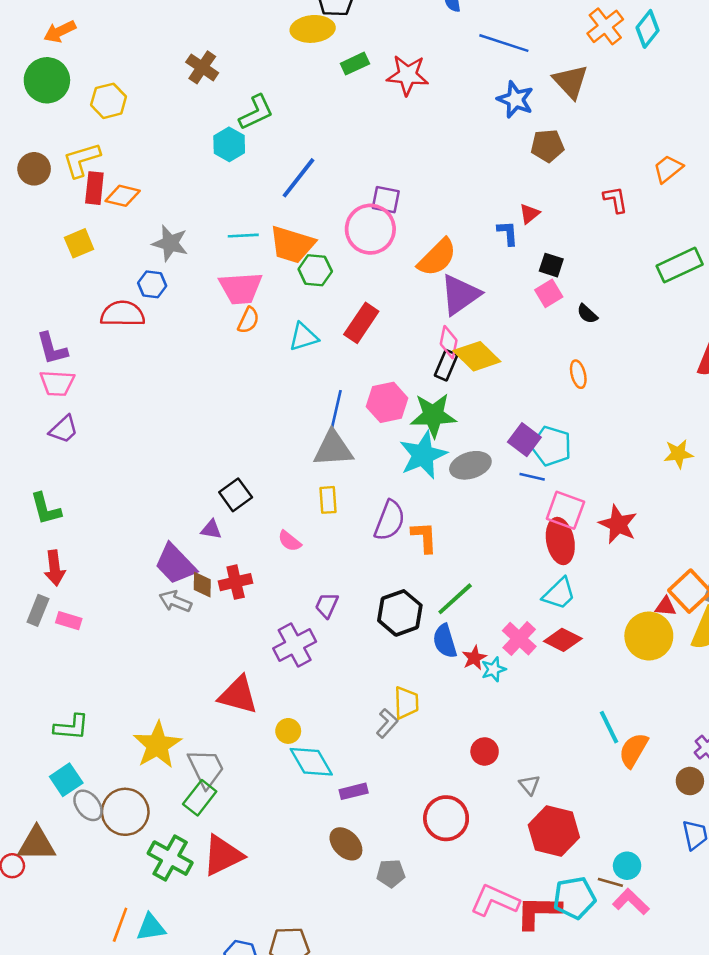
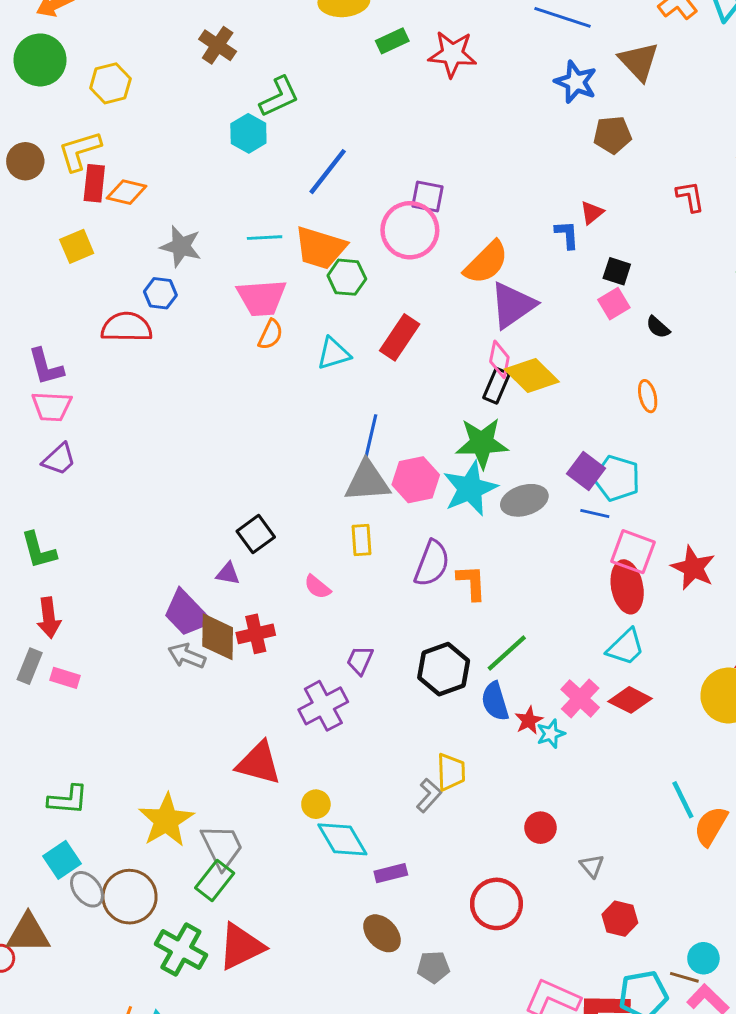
pink hexagon: (387, 402) -> (416, 480), moved
brown diamond: (202, 585) -> (218, 637), size x1.6
red hexagon: (554, 831) -> (620, 919), size x0.6

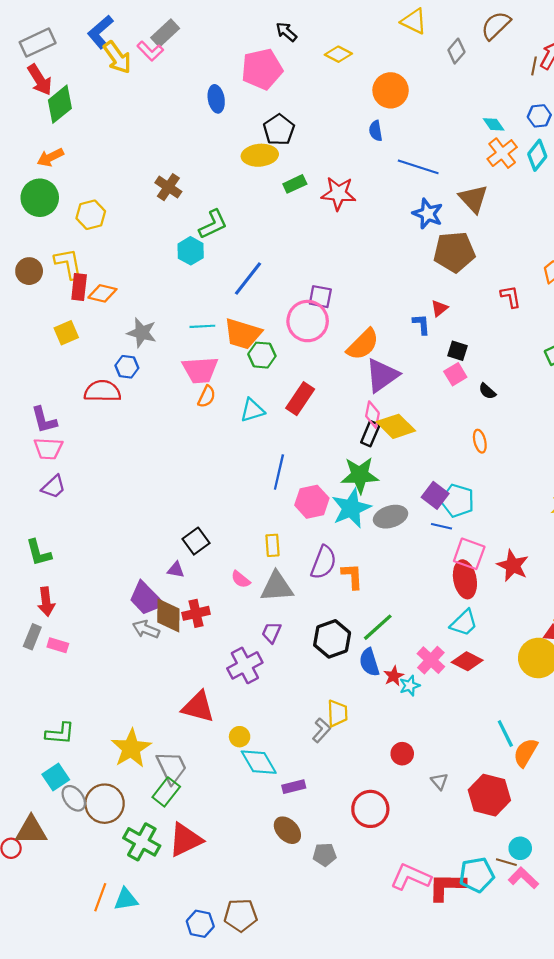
brown pentagon: (612, 135) -> (454, 252), size x1.5
yellow L-shape: (80, 151) -> (68, 264), turned 96
gray triangle: (367, 481) -> (277, 587), moved
red hexagon: (620, 919) -> (489, 795), moved, size x1.6

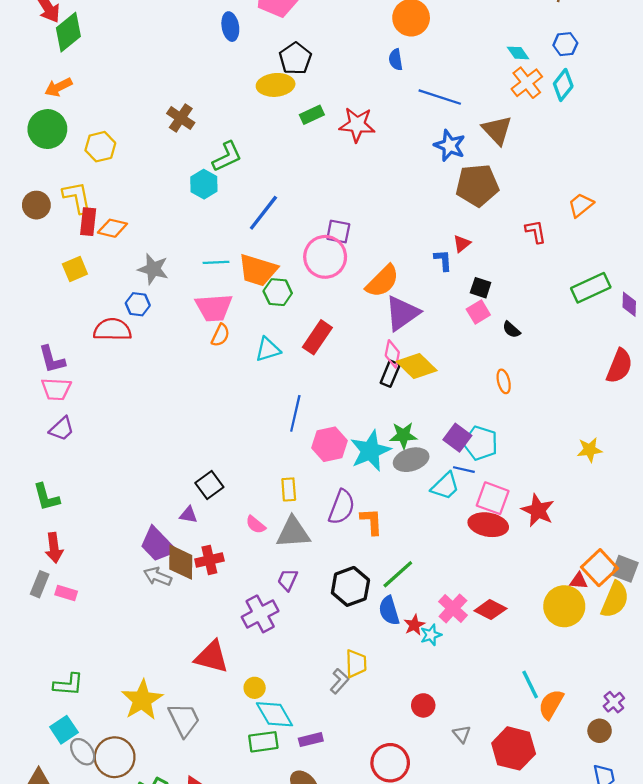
green star: (360, 475) -> (403, 435), moved, size x0.7
red ellipse: (465, 579) -> (488, 525), turned -69
cyan trapezoid: (464, 623) -> (445, 486), moved
green rectangle: (166, 792) -> (263, 742), moved, turned 44

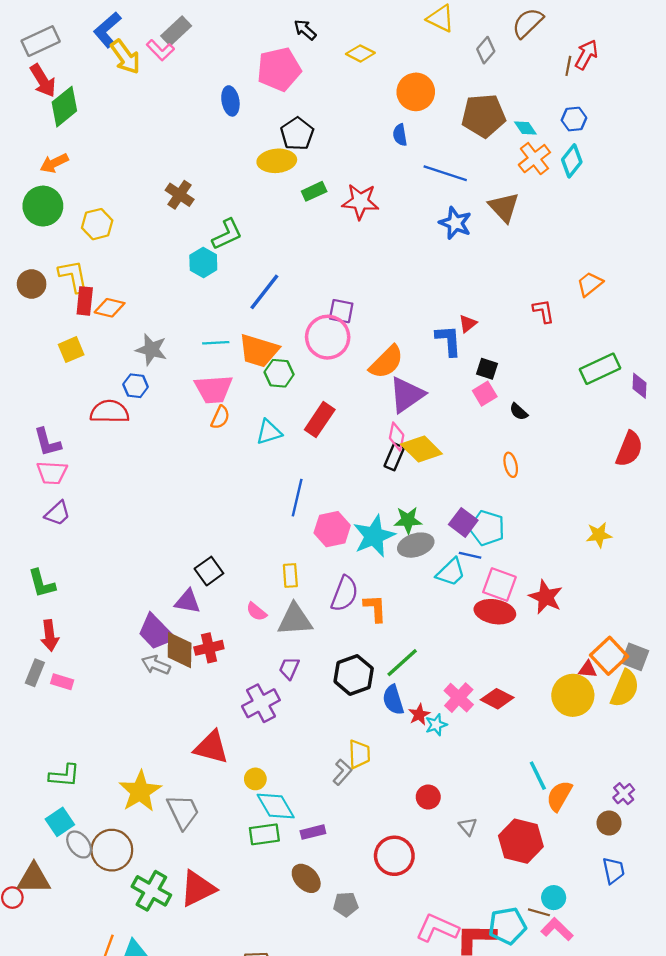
brown pentagon: (477, 185) -> (484, 116), moved
blue L-shape: (443, 260) -> (449, 341), size x1.4
purple triangle: (188, 515) -> (188, 602), size x1.4

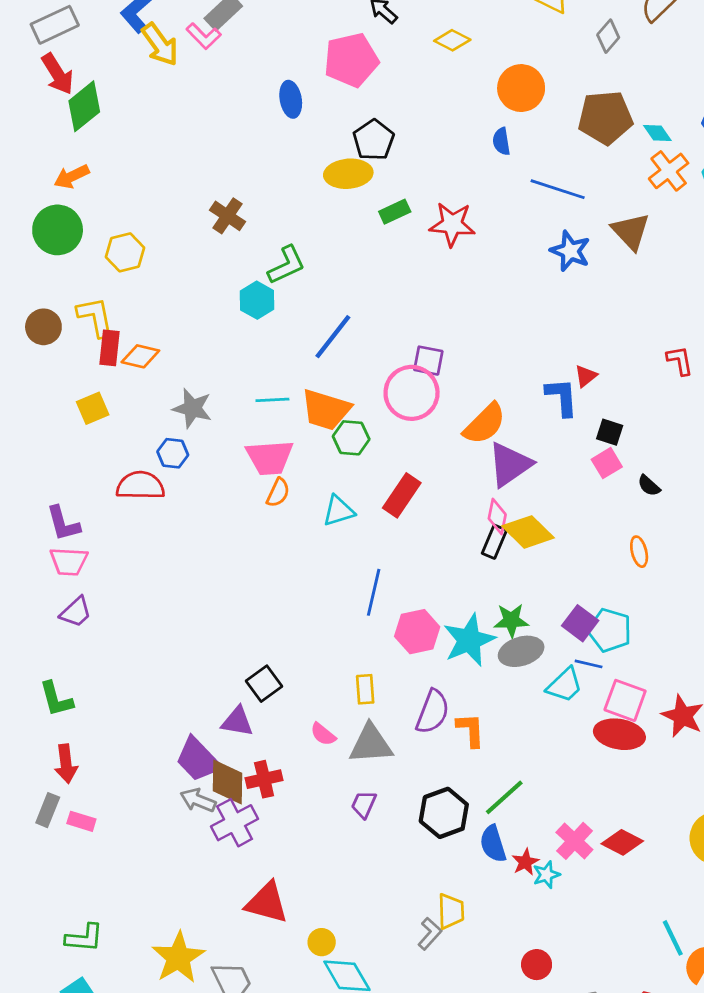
purple cross: (261, 703) -> (235, 823), moved

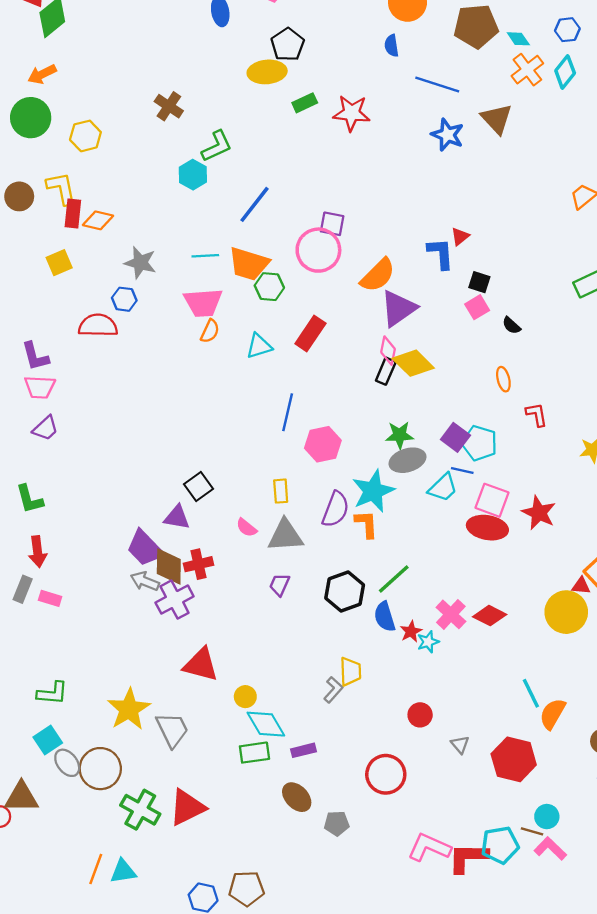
red L-shape: (680, 361) -> (537, 415), moved
cyan star: (469, 640) -> (373, 491), moved

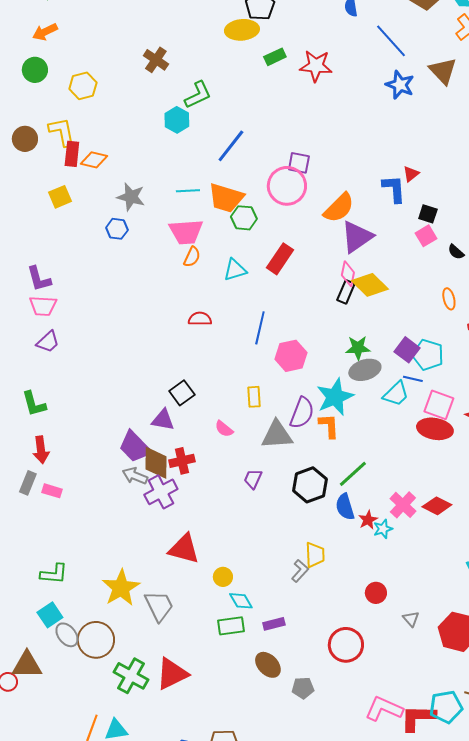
blue line: (437, 85) -> (391, 41), turned 30
green circle: (31, 118) -> (35, 70), size x0.7
red semicircle: (98, 325) -> (200, 319), moved, size x0.7
gray triangle: (285, 536) -> (277, 435), moved
cyan diamond: (266, 724) -> (241, 601), size x0.7

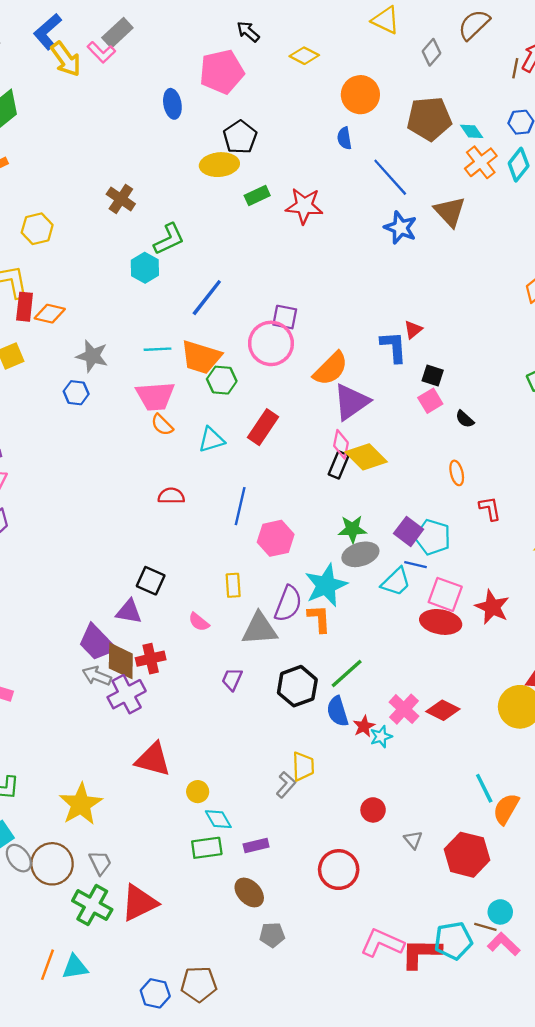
orange semicircle: (192, 257) -> (162, 425), turned 110
black square: (182, 393) -> (151, 581), turned -30
gray trapezoid: (159, 606) -> (100, 863), moved, size x0.7
gray pentagon: (303, 688) -> (272, 935), moved

